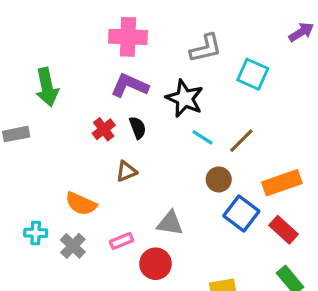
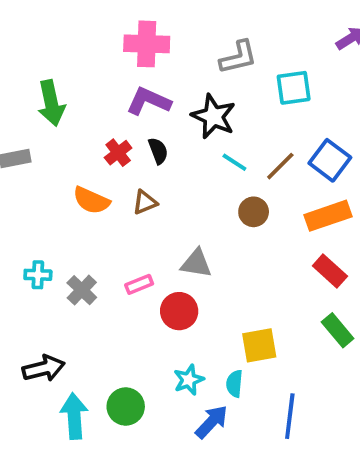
cyan square: (253, 74) -> (294, 88), turned -32
orange semicircle: (81, 204) -> (91, 200), moved
blue square: (241, 213) -> (330, 160), moved

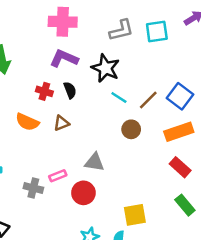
cyan square: (294, 88) -> (157, 31), moved
red cross: (118, 153) -> (44, 91), turned -35
gray cross: (82, 290) -> (33, 188), moved, turned -30

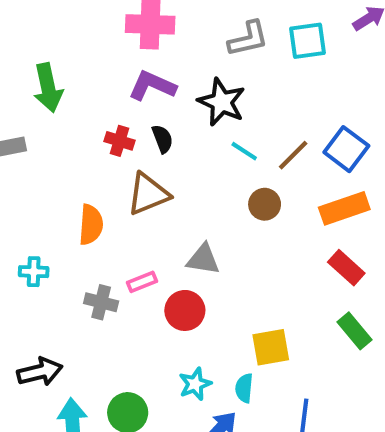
orange semicircle: (27, 122) -> (91, 225), moved, turned -110
brown triangle: (61, 123) -> (148, 194), size x1.6

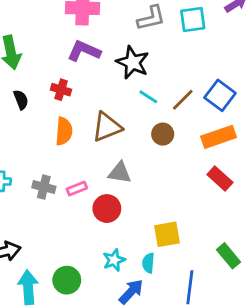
black semicircle: (162, 139) -> (21, 100), moved
brown triangle: (148, 194) -> (107, 127), moved
orange semicircle: (91, 225) -> (64, 131), moved
gray cross: (101, 302) -> (44, 187), moved
green rectangle: (354, 331) -> (229, 256), moved

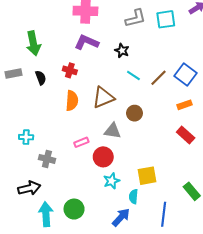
black star: (133, 62) -> (122, 51), size x0.6
brown circle: (163, 134) -> (134, 113), moved
orange rectangle: (219, 137) -> (185, 105), size x0.6
gray cross: (44, 187) -> (47, 159), moved
cyan star: (114, 260) -> (112, 181), moved

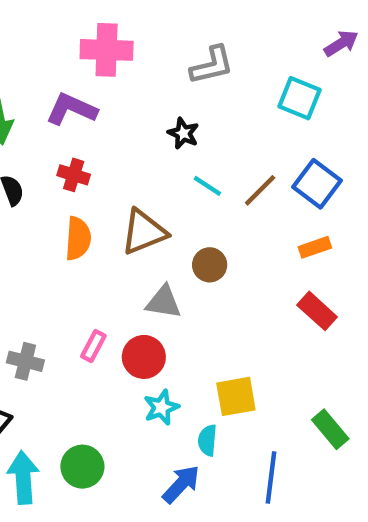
cyan square: (166, 19) -> (300, 98), moved, turned 30
purple L-shape: (87, 42) -> (71, 109), moved
pink rectangle: (81, 142) -> (93, 346), moved, turned -40

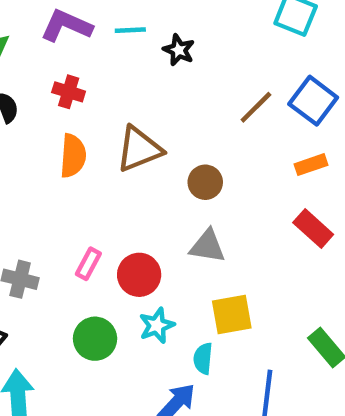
cyan line: (207, 186) -> (130, 30), moved, turned -36
gray triangle: (164, 302) -> (207, 246), moved
green circle: (82, 467) -> (95, 339), moved

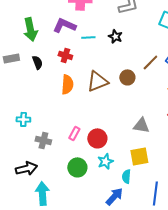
cyan line: (130, 30) -> (88, 37), moved
brown circle: (205, 182) -> (127, 77), moved
gray triangle: (207, 246) -> (141, 125), moved

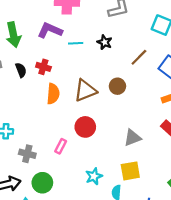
red cross: (65, 55) -> (43, 67), moved
brown line: (150, 62) -> (139, 57), moved
gray triangle: (141, 125) -> (132, 138), turned -30
red circle: (97, 138) -> (85, 127), moved
green circle: (77, 167) -> (42, 183), moved

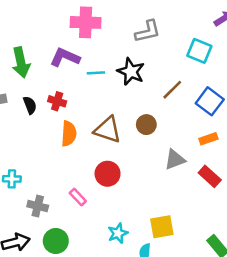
black star: (105, 42) -> (131, 72), size x1.5
brown triangle: (85, 90) -> (108, 130), turned 40
gray triangle: (132, 138) -> (175, 159), moved
pink rectangle: (61, 146) -> (78, 197), turned -72

